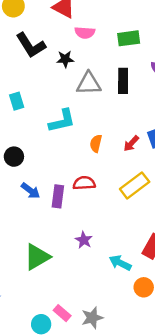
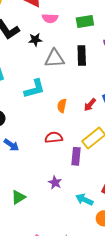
purple rectangle: (58, 196) -> (76, 156), moved
green triangle: (37, 257) -> (18, 197), size x0.7

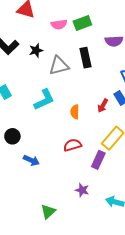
pink semicircle: (50, 18) -> (59, 24), moved
purple rectangle: (76, 156) -> (98, 160), turned 30

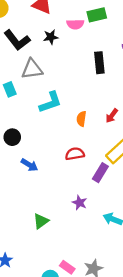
green rectangle: (82, 23) -> (97, 15), moved
black star: (36, 50) -> (51, 37), moved
gray triangle: (59, 66) -> (32, 69), moved

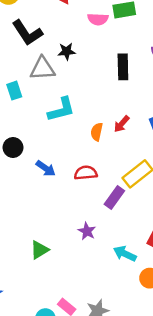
black star: (51, 37) -> (67, 51), moved
red arrow: (112, 116) -> (122, 124), moved
blue arrow: (29, 165) -> (46, 168), moved

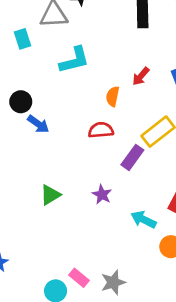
orange semicircle: (97, 132) -> (113, 96), moved
blue arrow: (46, 168) -> (38, 124), moved
green triangle: (39, 250) -> (50, 195), moved

